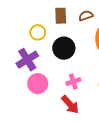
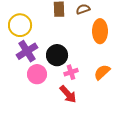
yellow circle: (38, 32) -> (20, 25), moved, size x1.5
black circle: (64, 48) -> (57, 55), moved

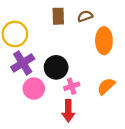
red arrow: (68, 94) -> (68, 111), turned 42

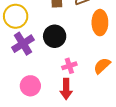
black circle: (56, 67) -> (55, 36), moved
pink circle: (34, 89) -> (30, 86), moved

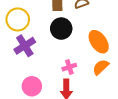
orange ellipse: (100, 23) -> (99, 42), moved, turned -35
black circle: (55, 36) -> (61, 29), moved

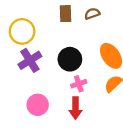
black circle: (61, 29) -> (70, 59), moved

